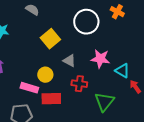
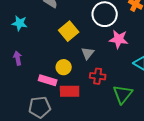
pink star: (100, 59) -> (119, 39), moved
gray triangle: (69, 61) -> (88, 53), turned 40

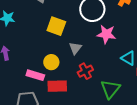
yellow square: (69, 31) -> (56, 26), turned -30
red cross: (98, 76) -> (85, 71), turned -35

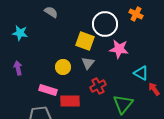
yellow square: (56, 26) -> (85, 41), moved
yellow circle: (51, 62) -> (63, 67), moved

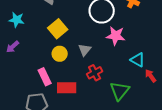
yellow square: (85, 41) -> (58, 29), moved, turned 30
purple arrow: (18, 68) -> (13, 47), moved, turned -120
pink rectangle: (48, 90) -> (45, 77), turned 48

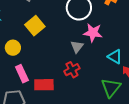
gray triangle: (85, 50) -> (77, 47), moved
yellow circle: (60, 54) -> (13, 48), moved
green triangle: (120, 91) -> (111, 88), moved

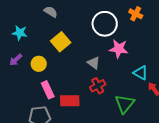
gray triangle: (77, 47) -> (94, 63), moved, turned -32
green triangle: (111, 88) -> (125, 104), moved

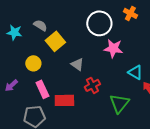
gray semicircle: (51, 12) -> (40, 25), moved
purple arrow: (16, 60) -> (11, 85), moved
gray triangle: (94, 63) -> (77, 64), moved

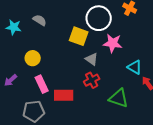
yellow square: (55, 41) -> (79, 36), moved, turned -30
gray triangle: (77, 64) -> (92, 59), moved
green triangle: (119, 103) -> (119, 98), turned -50

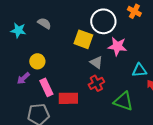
cyan triangle: (135, 67) -> (139, 70), turned -35
purple arrow: (11, 80) -> (23, 78), moved

